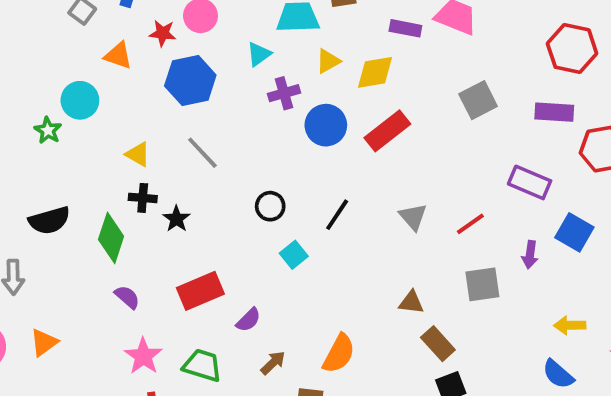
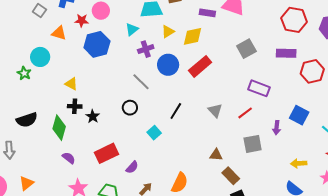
gray line: (202, 153) -> (141, 82), moved
purple rectangle: (530, 182) -> (259, 88), moved
black circle: (270, 206) -> (130, 108), moved

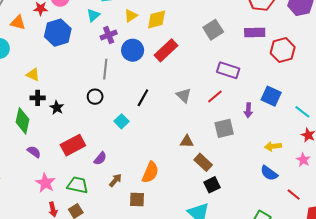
gray line: (141, 82) -> (105, 69), turned 54

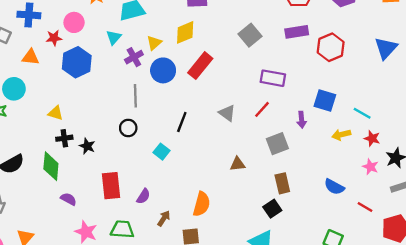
yellow triangle: (131, 16) -> (154, 43), moved
red rectangle: (73, 145) -> (111, 186), turned -60
yellow arrow: (273, 146) -> (341, 135), moved
brown rectangle: (203, 162) -> (282, 183), moved, turned 42

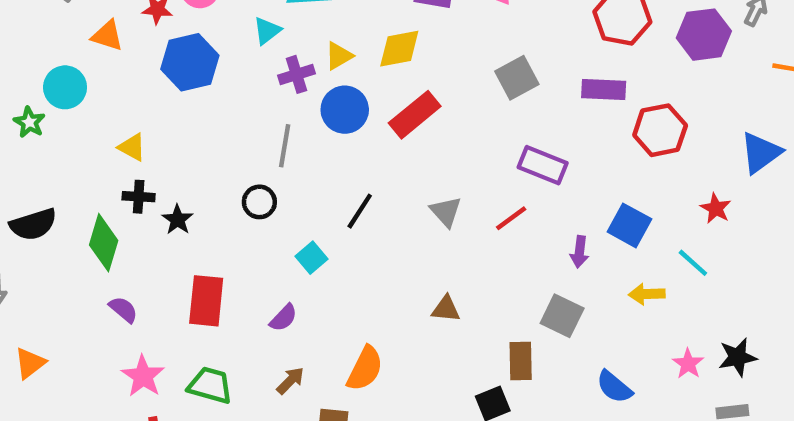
red star: (372, 138) -> (716, 208), moved
gray square: (277, 144) -> (562, 316), moved, turned 35
purple semicircle: (143, 196) -> (283, 318), moved

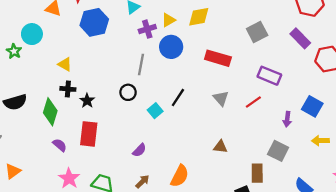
purple rectangle: (604, 89) -> (300, 38), turned 42
red rectangle: (415, 115) -> (218, 58), moved, turned 55
cyan square: (311, 258) -> (155, 111), moved
red rectangle: (206, 301) -> (89, 134), moved

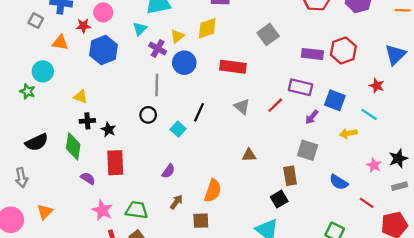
purple cross: (147, 29) -> (158, 48), turned -35
purple rectangle: (300, 38) -> (312, 54), moved, turned -30
purple rectangle: (269, 76) -> (300, 87), moved
purple arrow: (287, 119) -> (312, 117), turned 40

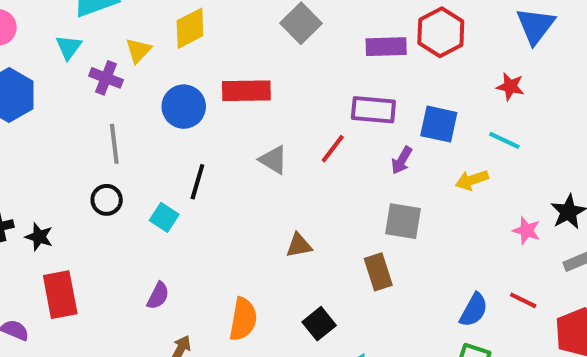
blue circle: (184, 63) -> (184, 107), moved
blue semicircle: (339, 182) -> (474, 310), moved, turned -84
black square: (279, 199) -> (319, 324), moved

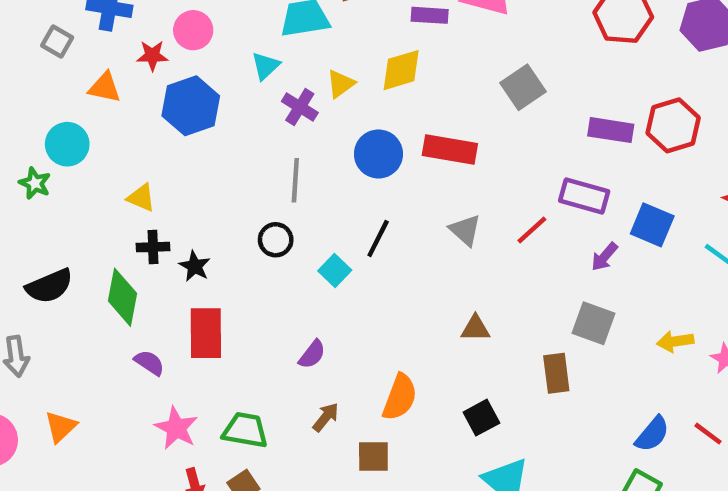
yellow arrow: (472, 180) -> (675, 341), moved

